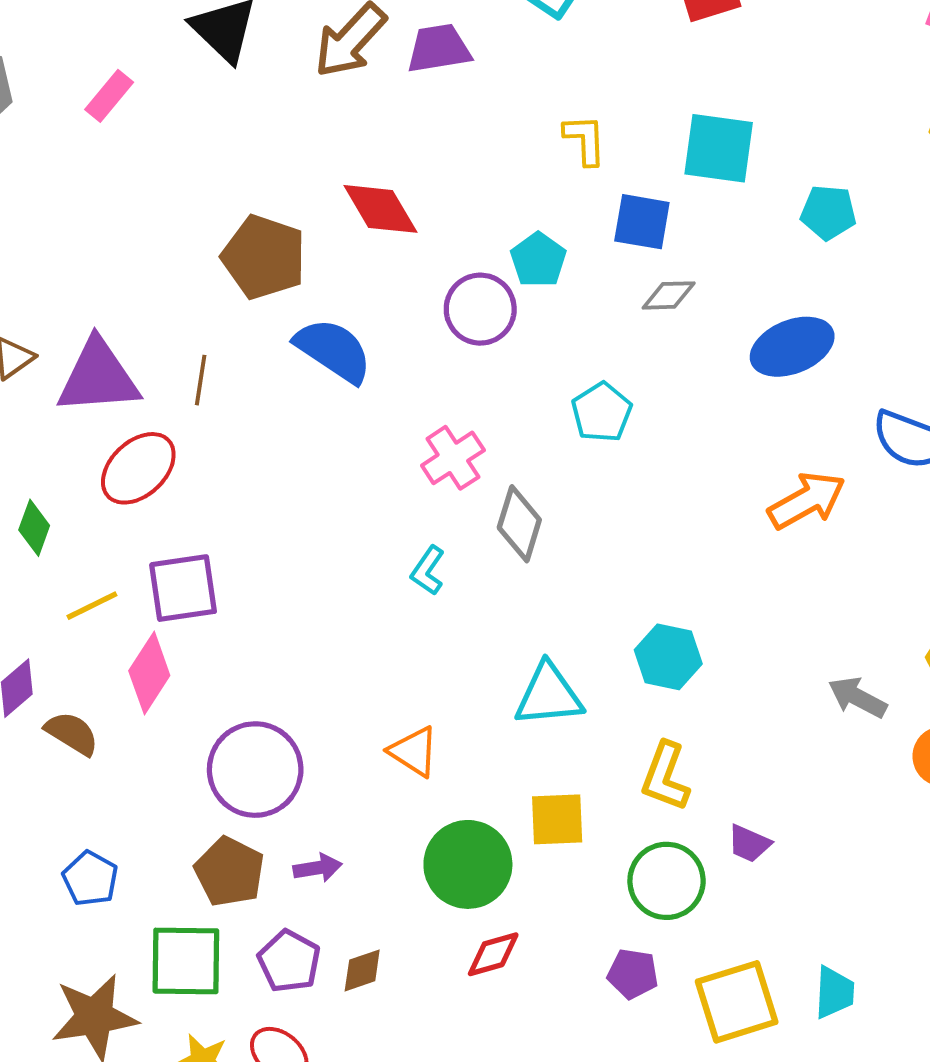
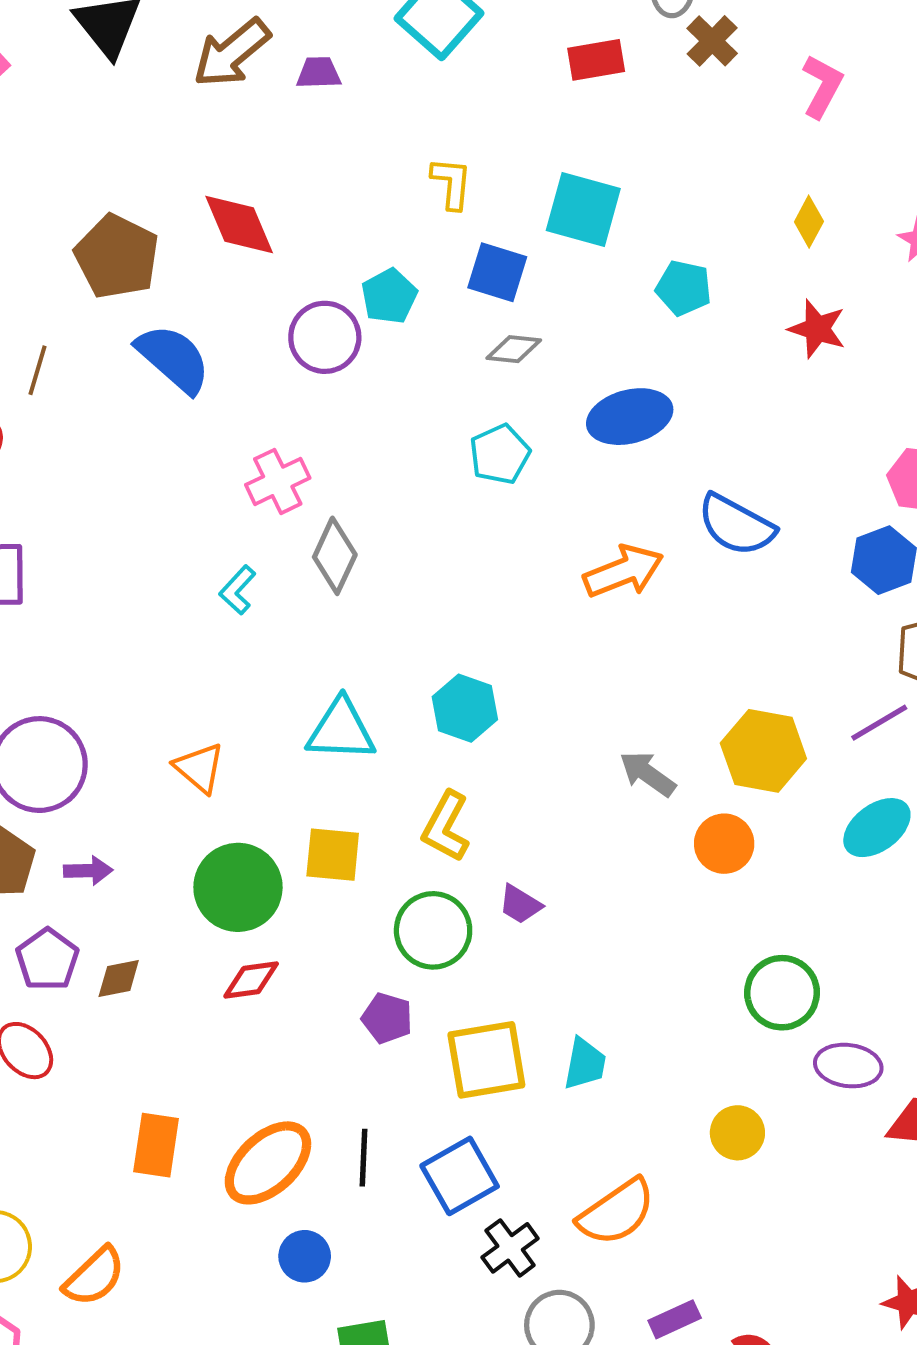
purple trapezoid: (439, 48) -> (319, 73), size x0.7
cyan pentagon: (602, 412) -> (500, 454), moved

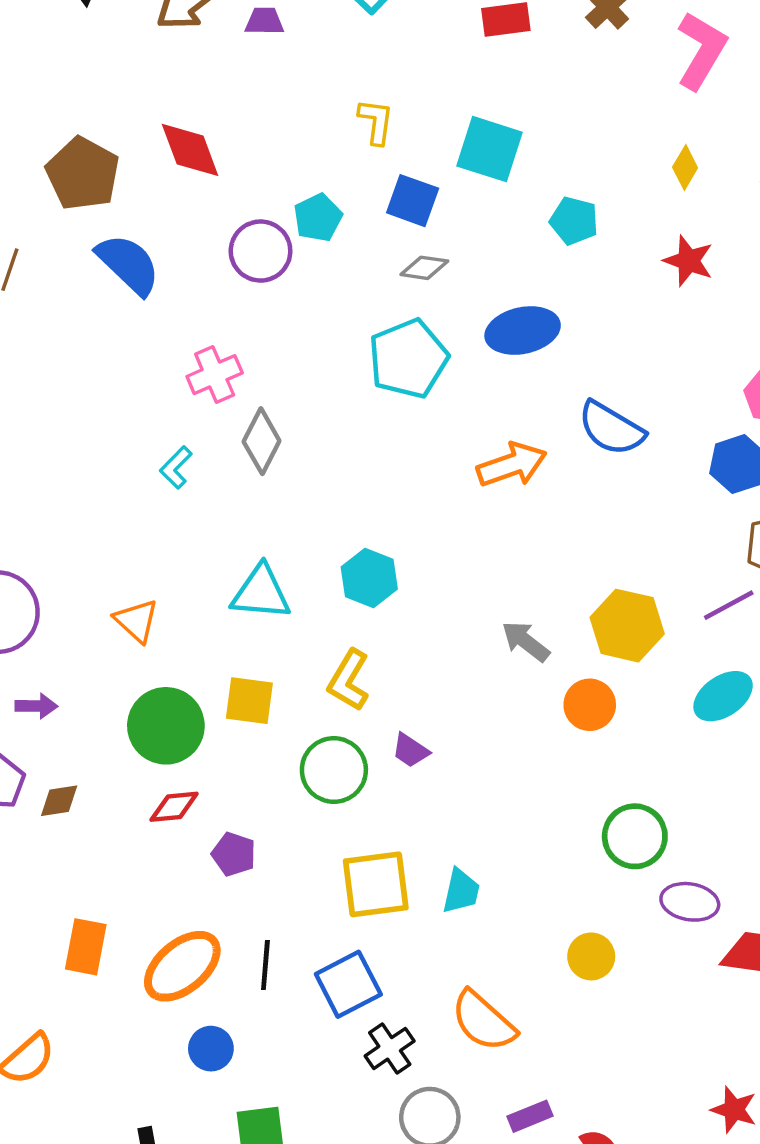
pink L-shape: (822, 86) -> (701, 50), size x1.4
cyan pentagon: (500, 454) -> (408, 359), size x1.5
purple pentagon: (387, 1018) -> (234, 854), moved
orange semicircle: (617, 1212) -> (483, 1021), turned 74

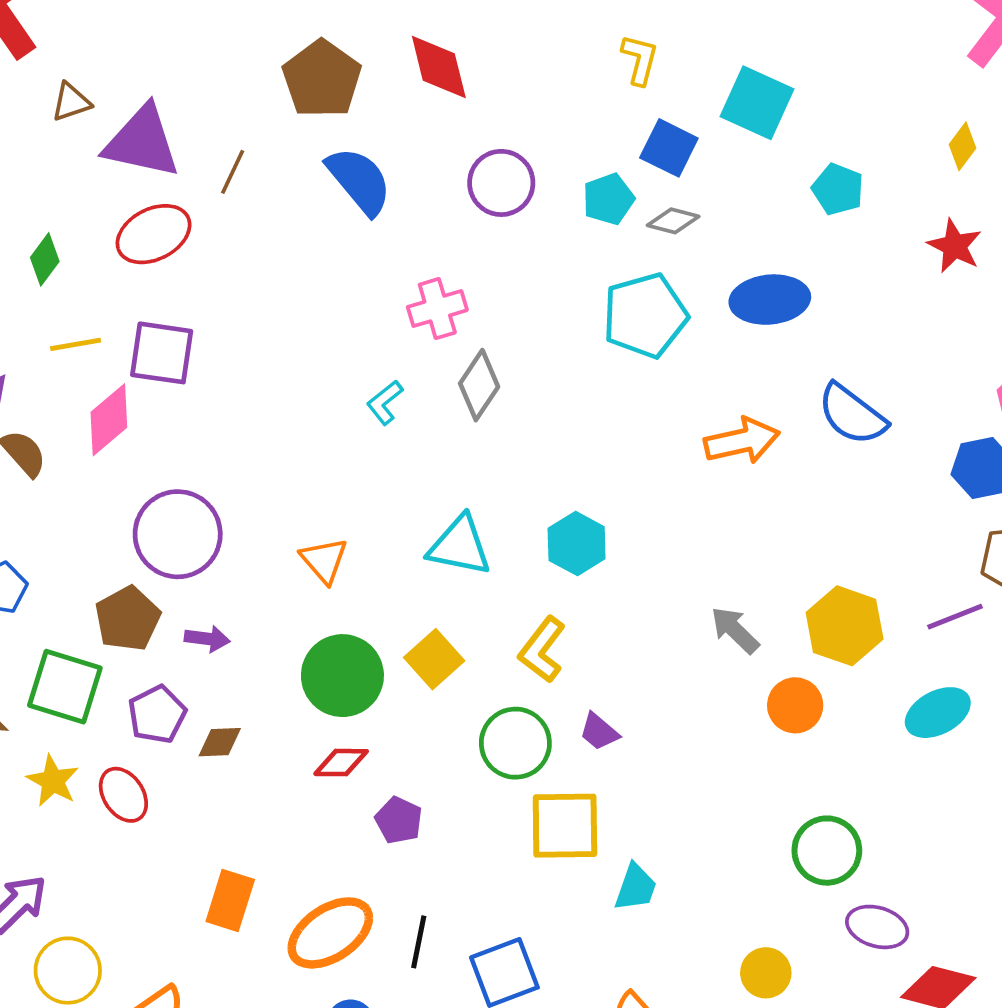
cyan pentagon: (318, 218) -> (608, 199), moved
yellow square: (249, 701) -> (434, 659), turned 34
yellow square: (376, 884) -> (565, 826), moved

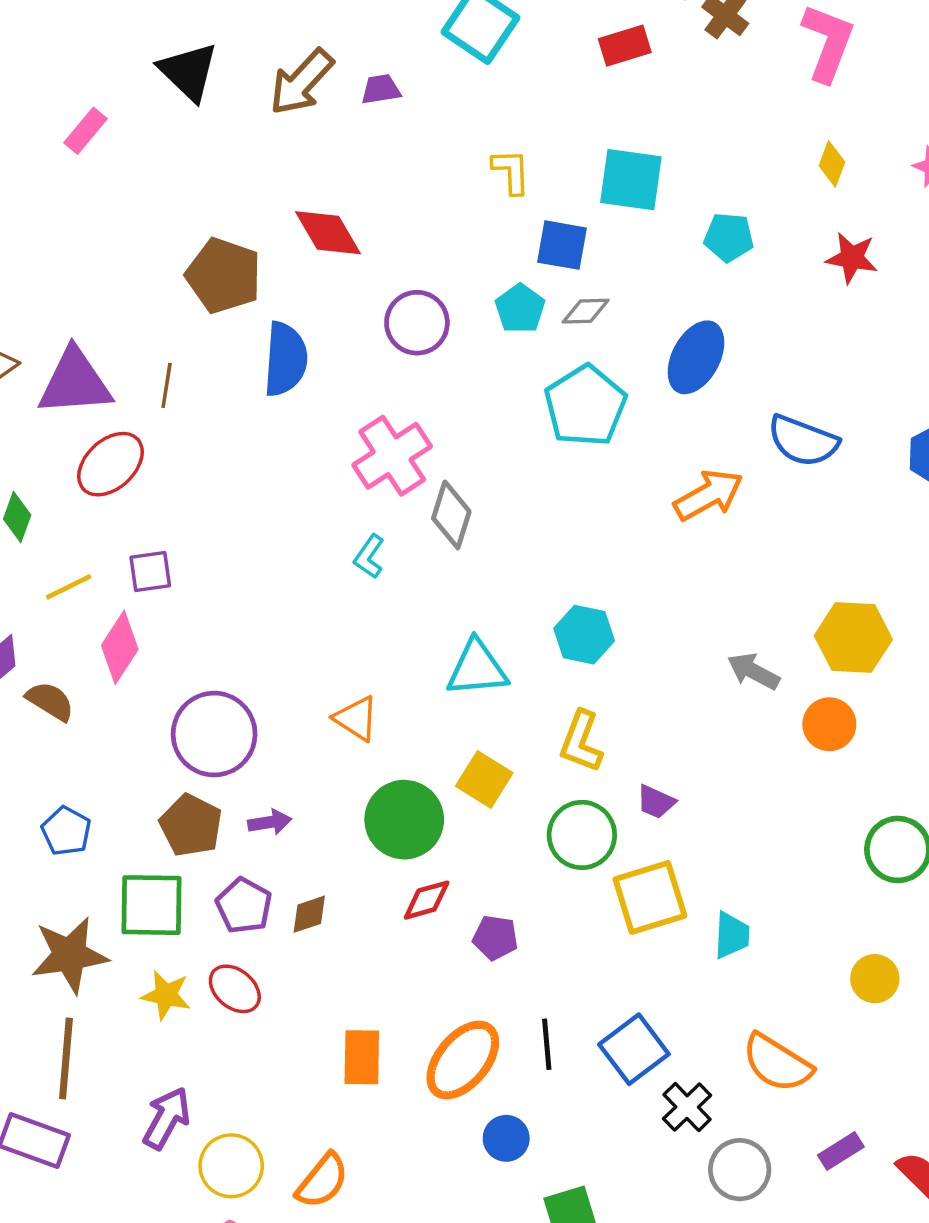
blue semicircle: (359, 181) -> (285, 359), turned 60
blue ellipse: (770, 300) -> (696, 357), turned -40
pink cross: (437, 309) -> (392, 456), size x1.4
purple square: (162, 353) -> (150, 571), size x0.7

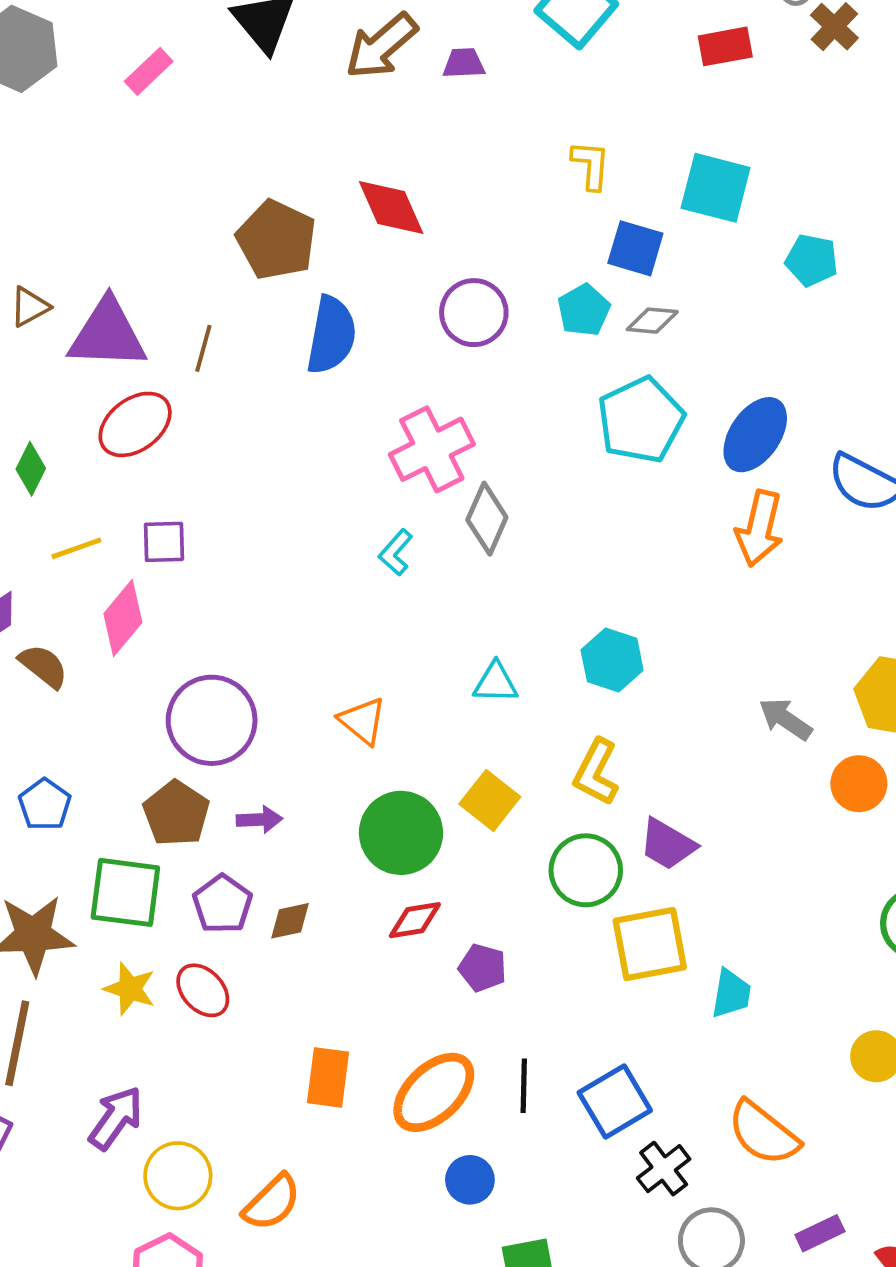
blue ellipse: (696, 357) -> (755, 435), moved
orange arrow: (709, 495) -> (759, 528), turned 126
cyan triangle: (477, 668) -> (496, 683), size x0.7
purple trapezoid: (656, 802) -> (667, 844), size x1.4

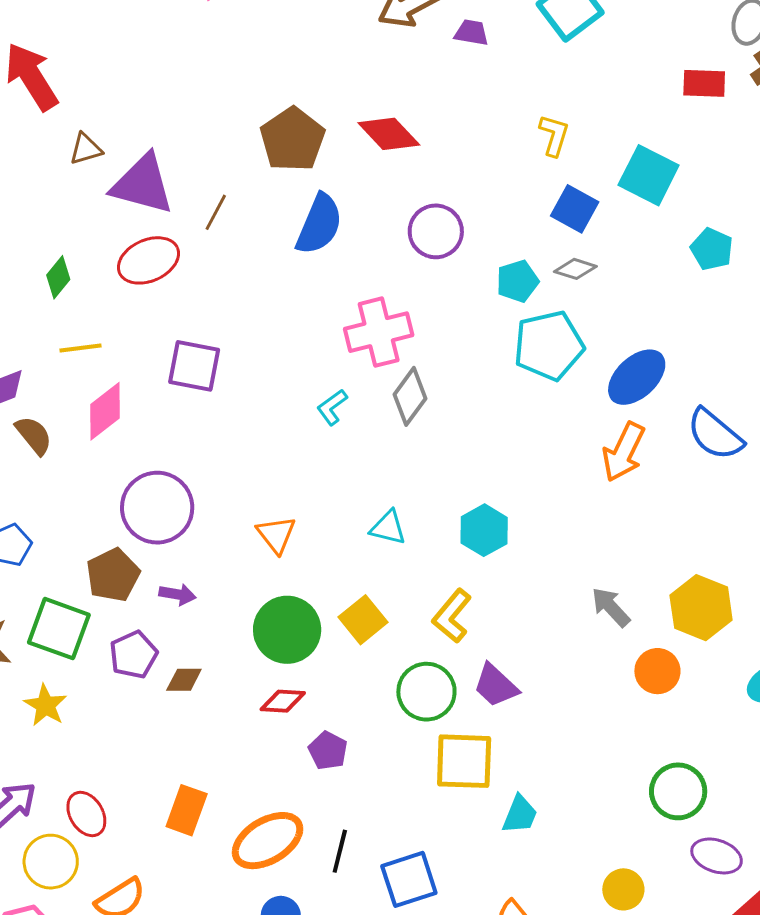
red rectangle: (725, 46) -> (704, 83), moved
red diamond: (391, 208) -> (389, 134), turned -32
cyan pentagon: (584, 310) -> (517, 281), moved
purple square: (164, 542) -> (194, 366), moved, size x1.4
red ellipse: (203, 990) -> (86, 814), moved

